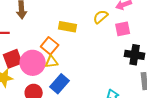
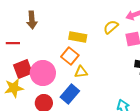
orange square: (50, 46) -> (70, 56), moved
yellow triangle: (52, 62) -> (81, 72), moved

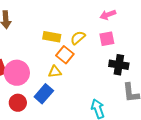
yellow semicircle: (111, 27) -> (78, 38), moved
orange square: (70, 56) -> (65, 55), moved

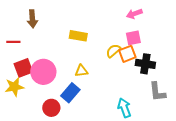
yellow semicircle: (78, 38) -> (113, 51), moved
orange square: (65, 55) -> (127, 54), moved, turned 30
red circle: (18, 103) -> (51, 108), moved

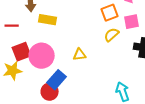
yellow rectangle: (78, 36) -> (48, 20), moved
orange square: (127, 54) -> (110, 13), moved
blue rectangle: (70, 93) -> (57, 80), moved

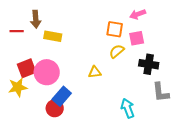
orange square: (110, 13) -> (115, 29), turned 30
red line: (12, 26) -> (17, 31), moved
yellow triangle: (80, 55) -> (95, 72), moved

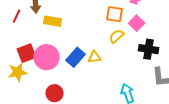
red line: (17, 31) -> (17, 16), turned -64
pink square: (137, 38) -> (137, 23), turned -35
blue rectangle: (62, 96) -> (76, 57), moved

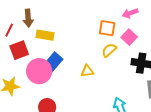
red square: (27, 53) -> (19, 50), moved
blue rectangle: (76, 57) -> (53, 62), moved

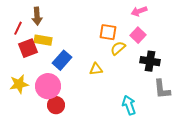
orange square: (107, 28) -> (108, 32), moved
yellow rectangle: (45, 35) -> (43, 40), moved
pink circle: (39, 71) -> (48, 86), moved

